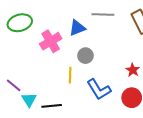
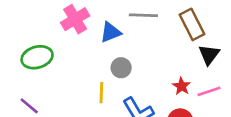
green ellipse: (20, 23) -> (37, 57), moved
pink cross: (51, 41) -> (75, 19), moved

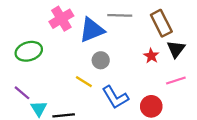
blue triangle: (111, 32) -> (92, 30), size x1.4
red star: (181, 86) -> (151, 56), moved
yellow line: (101, 93) -> (84, 82), turned -60

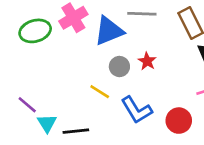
green ellipse: (29, 51) -> (35, 31), moved
red star: (151, 56) -> (147, 61), moved

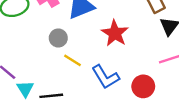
red star: (147, 61) -> (115, 33), size x1.6
gray circle: (119, 67) -> (58, 38), moved

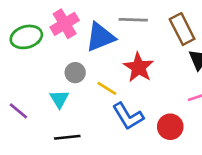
yellow line: (72, 60) -> (107, 88), moved
cyan triangle: (25, 89) -> (59, 99), moved

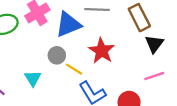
gray circle: (75, 73) -> (57, 55), moved

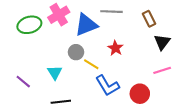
brown rectangle: (139, 18) -> (149, 19), size x0.7
red star: (102, 51) -> (116, 48), size x0.7

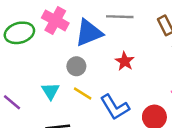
pink cross: (59, 15) -> (55, 20), turned -30
yellow line: (91, 64) -> (83, 94), moved

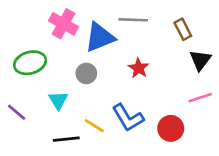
green ellipse: (19, 33) -> (30, 63), moved
yellow line: (83, 94) -> (94, 126), moved

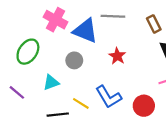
blue triangle: (100, 37) -> (85, 31), turned 44
green ellipse: (30, 63) -> (28, 52), turned -40
cyan triangle: (58, 100) -> (51, 83), turned 42

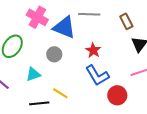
blue L-shape: (108, 97) -> (97, 75), moved

